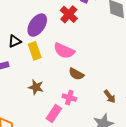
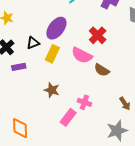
red cross: (69, 14) -> (98, 35), moved
yellow rectangle: (35, 51) -> (52, 54), turned 42
brown semicircle: (76, 74) -> (102, 70), moved

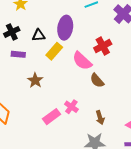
purple ellipse: (56, 28) -> (65, 28), turned -45
brown star: (52, 90) -> (35, 80), moved
brown arrow: (125, 104) -> (100, 118), moved

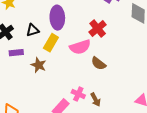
pink semicircle: (82, 61) -> (80, 47), turned -50
brown star: (35, 80) -> (39, 65), moved
brown arrow: (100, 118) -> (95, 100), moved

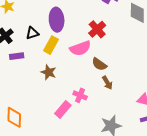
brown star: (39, 65) -> (49, 72), moved
brown arrow: (95, 100) -> (107, 83), moved

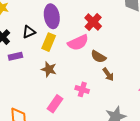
pink rectangle: (63, 109) -> (55, 104), moved

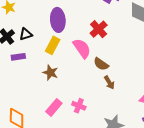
black triangle: (29, 32) -> (26, 34), moved
pink semicircle: (78, 43) -> (82, 48), turned -105
pink cross: (82, 89) -> (79, 106), moved

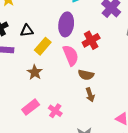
purple ellipse: (58, 20) -> (66, 24), moved
black triangle: (26, 34) -> (27, 31), moved
brown semicircle: (101, 64) -> (86, 75), turned -35

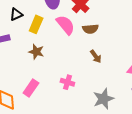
brown semicircle: (86, 75) -> (90, 29), moved
pink rectangle: (31, 107) -> (31, 88), moved

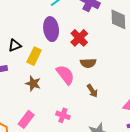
pink semicircle: (65, 25) -> (65, 75), moved

